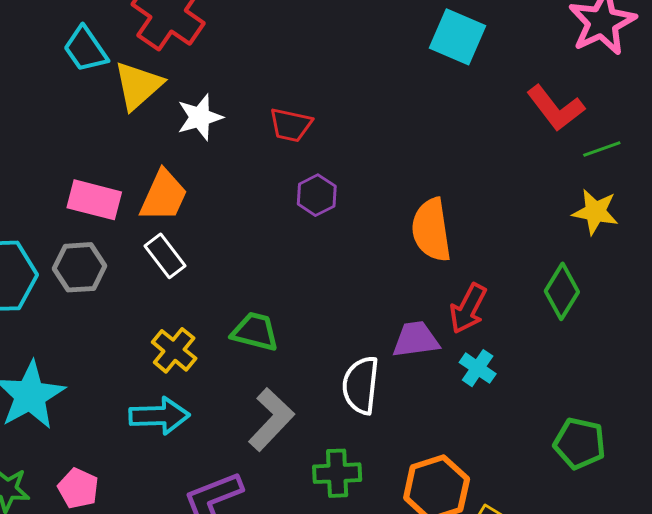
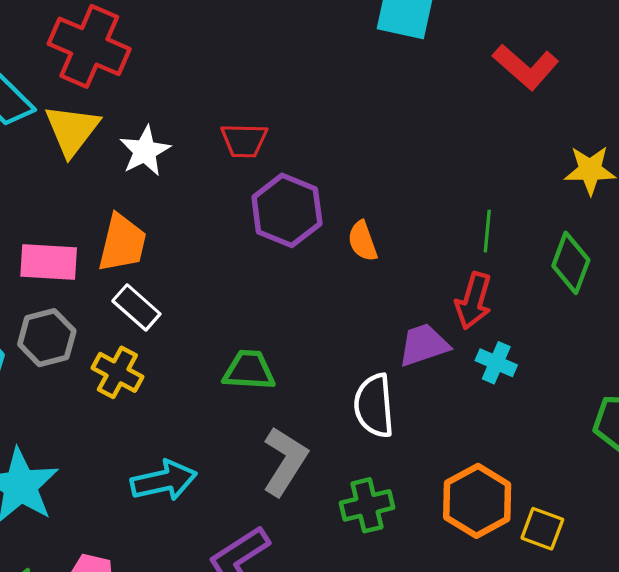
green line: (602, 149) -> (487, 231), moved, turned -54
purple hexagon: (317, 195) -> (287, 210), size x1.6
orange semicircle: (431, 230) -> (363, 241), moved, size x0.6
yellow cross: (174, 350) -> (117, 372), moved

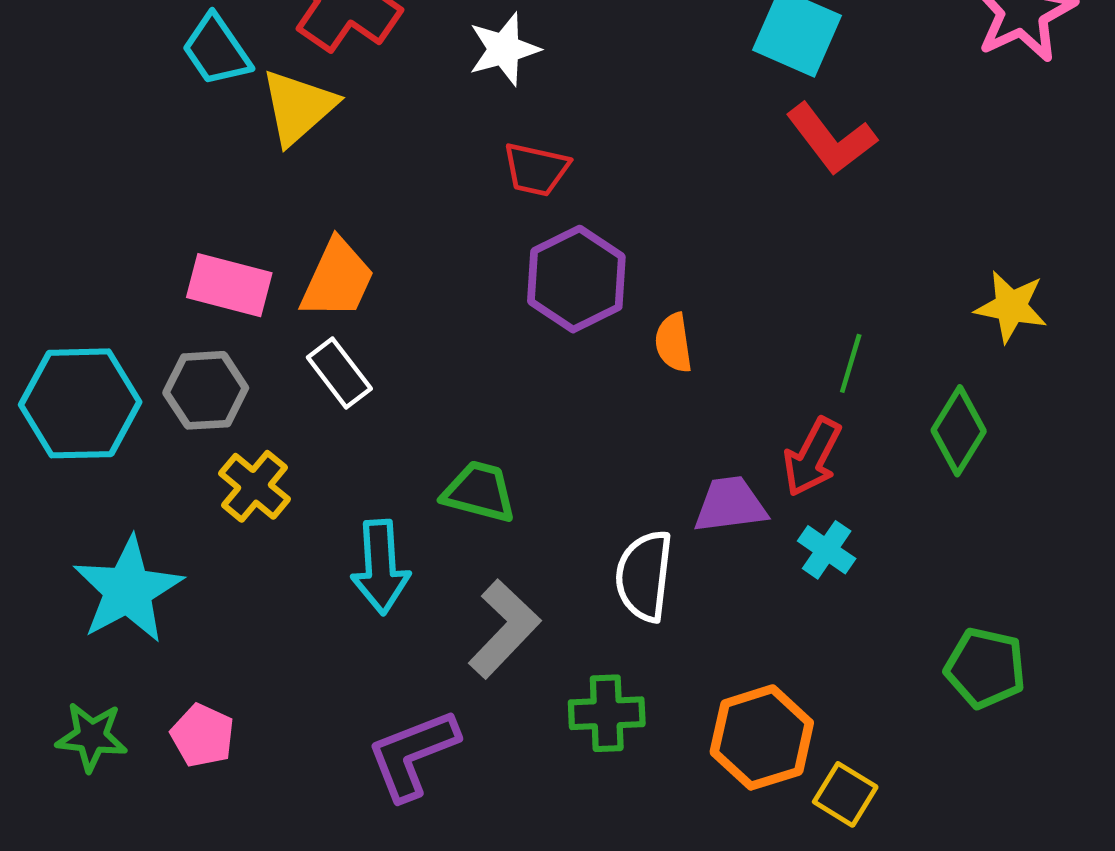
red L-shape: (526, 67) -> (831, 139), moved
white star: (145, 151) -> (504, 49), moved
yellow cross: (117, 372) -> (254, 486), moved
cyan arrow: (164, 481) -> (381, 567), moved, turned 88

